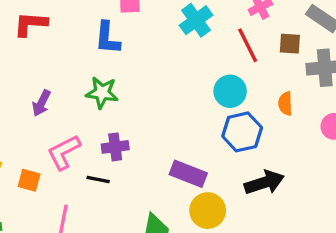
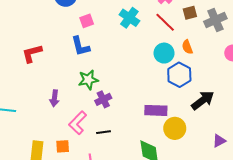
orange semicircle: (285, 103) -> (187, 47), moved
purple cross: (115, 147) -> (103, 99), moved

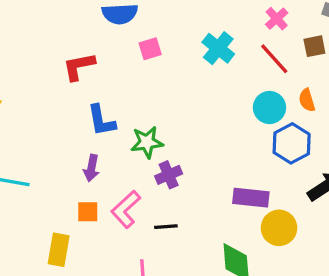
blue L-shape: (80, 46) -> (101, 120), moved
red L-shape: (32, 53) -> (79, 66), moved
orange square: (63, 146) -> (88, 212), moved

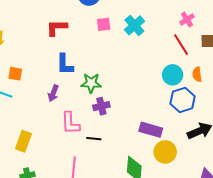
cyan cross: (218, 48) -> (134, 25), moved
pink L-shape: (126, 209) -> (70, 123), turned -60
orange square: (88, 212) -> (15, 74), moved

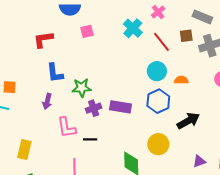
pink cross: (187, 19) -> (158, 12), moved
cyan cross: (134, 25) -> (133, 28), moved
orange semicircle: (197, 74) -> (181, 80), moved, turned 104
blue hexagon: (183, 100) -> (158, 101), moved
purple rectangle: (151, 130) -> (121, 107), moved

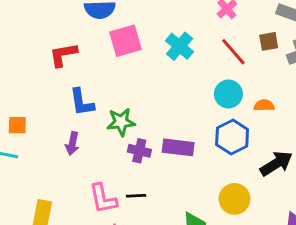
cyan cross: (133, 28) -> (180, 46), moved
pink square: (87, 31) -> (126, 41), size x1.6
purple cross: (94, 108) -> (139, 151), turned 35
pink L-shape: (66, 127) -> (103, 199), moved

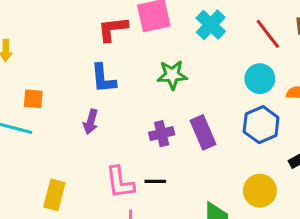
red L-shape: (63, 55) -> (113, 29), moved
green star: (121, 122) -> (172, 75), moved
purple rectangle: (178, 147) -> (203, 132), turned 56
purple cross: (139, 151) -> (162, 134), turned -30

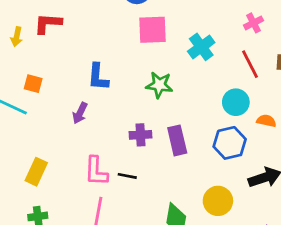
red L-shape: (113, 29) -> (48, 23), moved

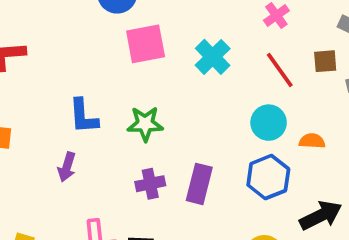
green star: (159, 85) -> (145, 124), moved
purple rectangle: (177, 140) -> (199, 184), turned 36

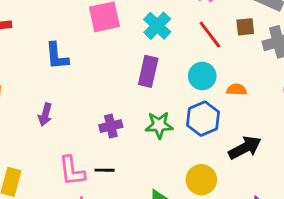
blue L-shape: (83, 116) -> (57, 56), moved
green star: (145, 124) -> (159, 125), moved
purple rectangle: (199, 184) -> (148, 71), moved

